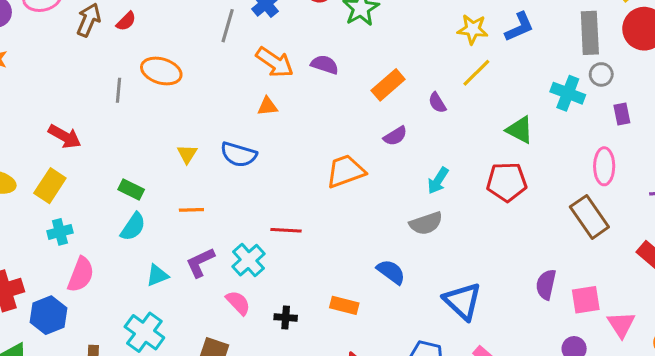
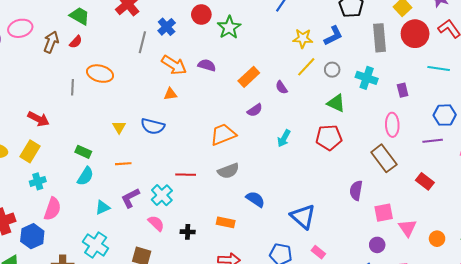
gray circle: (601, 74) -> (332, 70), moved
gray semicircle: (426, 223) -> (228, 171), moved
purple semicircle: (546, 285) -> (356, 190), moved

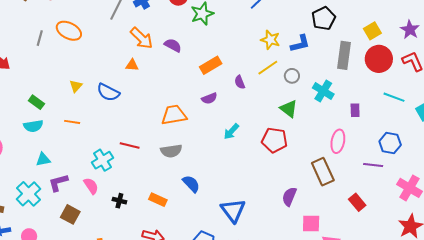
cyan semicircle: (85, 176) -> (33, 126), turned 36
purple L-shape: (130, 198) -> (58, 183), moved

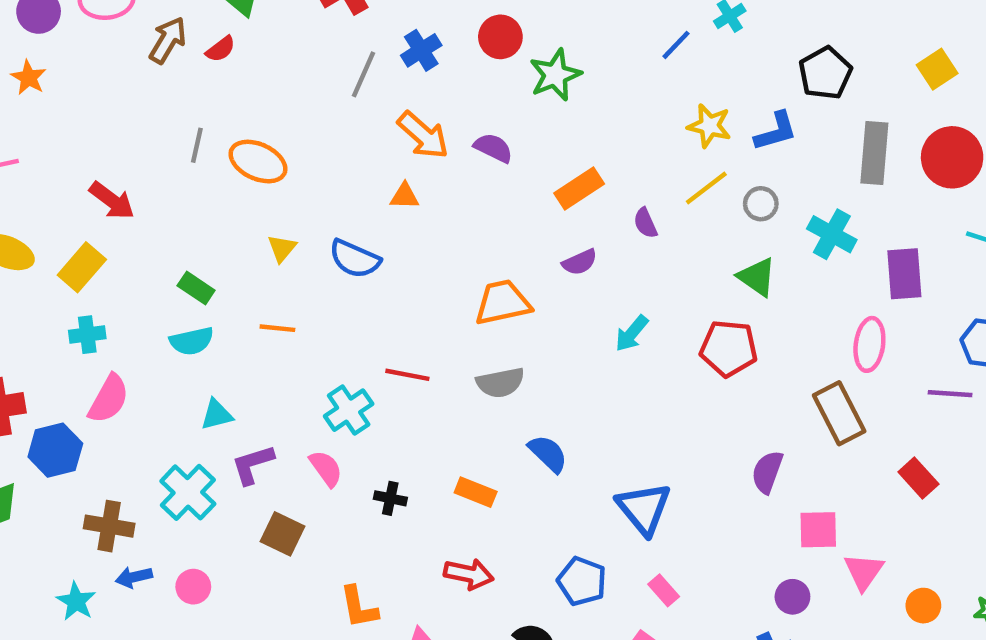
orange ellipse: (69, 31) -> (258, 162), moved
yellow square: (372, 31) -> (937, 69), moved
purple rectangle: (355, 110) -> (904, 274), size x1.6

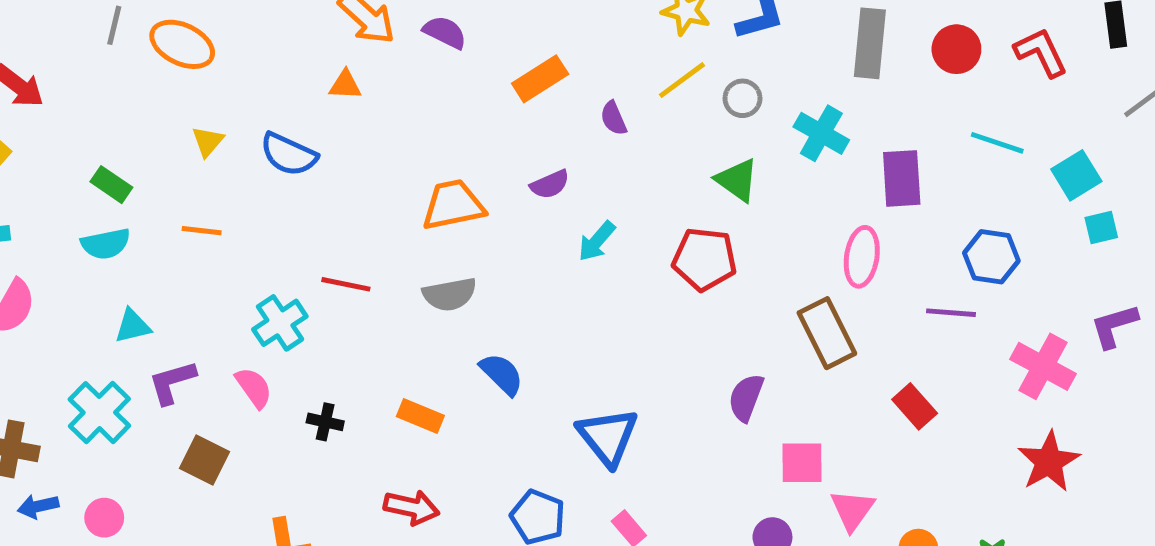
red circle: (952, 157) -> (956, 49), size x0.7
purple semicircle: (580, 262) -> (550, 184), moved

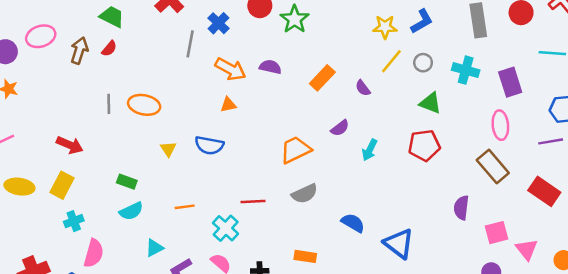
orange line: (202, 231) -> (185, 207), moved
blue semicircle: (502, 374) -> (353, 223), moved
red rectangle: (915, 406) -> (544, 191), size x1.4

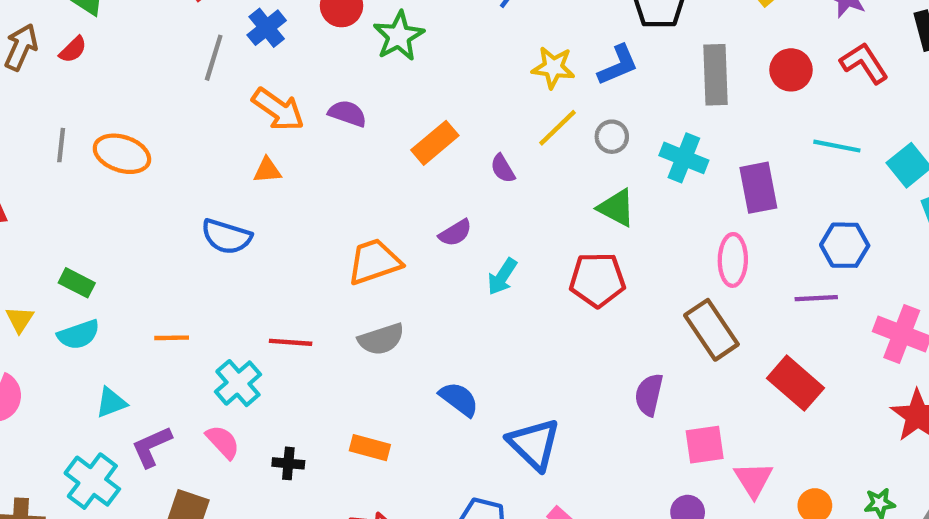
yellow triangle: (168, 149) -> (20, 319), moved

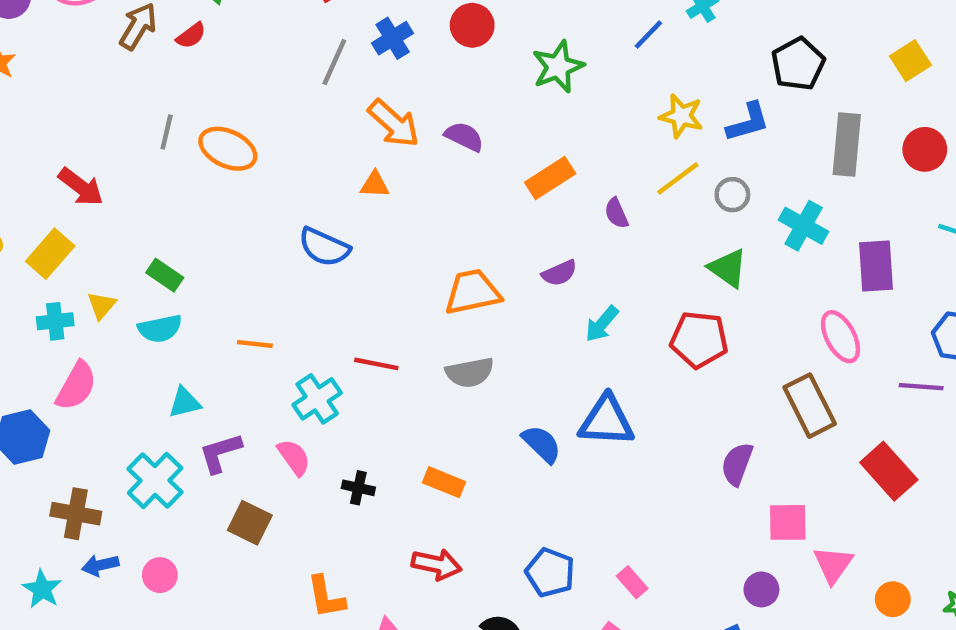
green star: (399, 36) -> (558, 67), moved
pink ellipse: (733, 260) -> (840, 337), turned -36
blue triangle: (534, 444) -> (606, 421), moved, turned -48

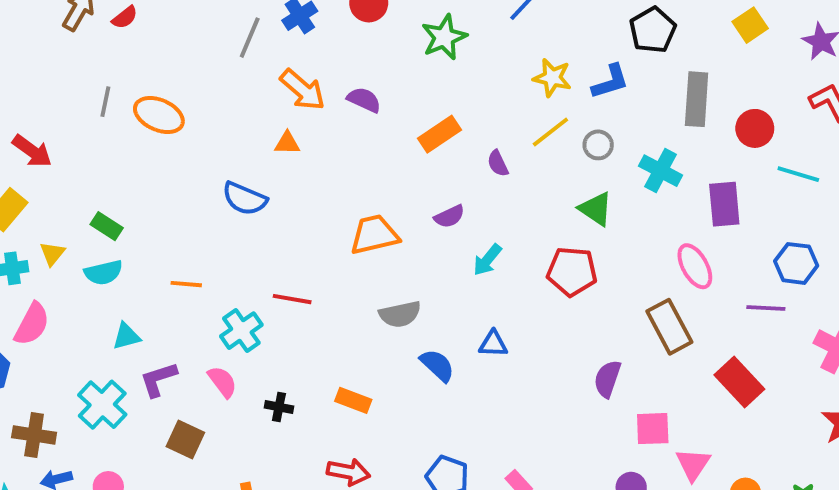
red circle: (925, 149) -> (755, 128), moved
gray semicircle: (470, 372) -> (400, 314), moved
blue triangle: (606, 421) -> (493, 344), size x0.6

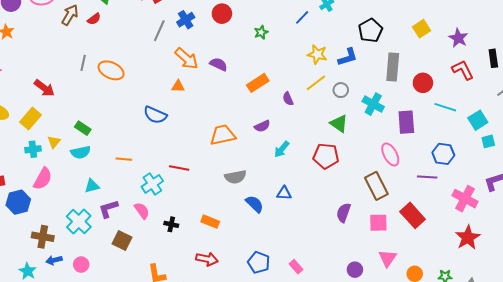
green star: (444, 37) -> (261, 32), size x0.6
pink square: (653, 429) -> (378, 223), moved

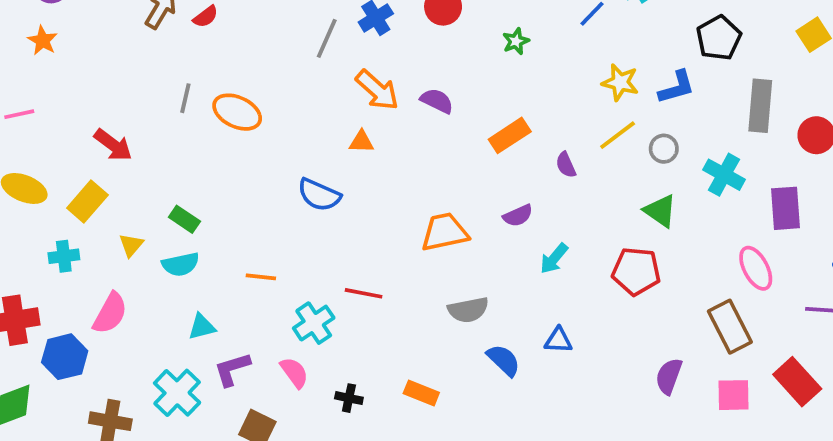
cyan cross: (33, 149) -> (64, 256), moved

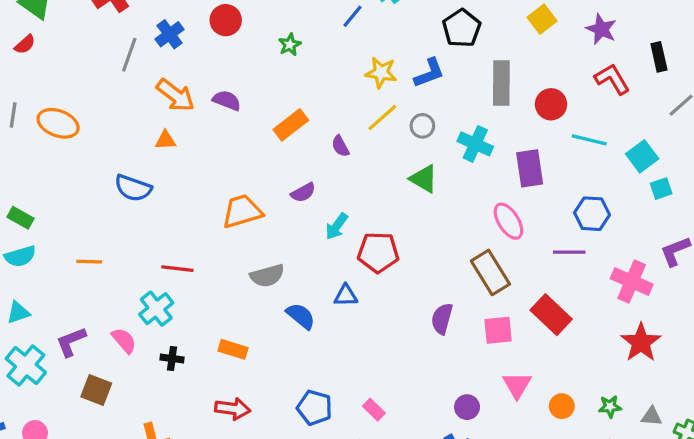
red pentagon: (636, 271) -> (378, 252), moved
cyan cross: (314, 323) -> (156, 309), moved
cyan triangle: (202, 327) -> (18, 312), moved

